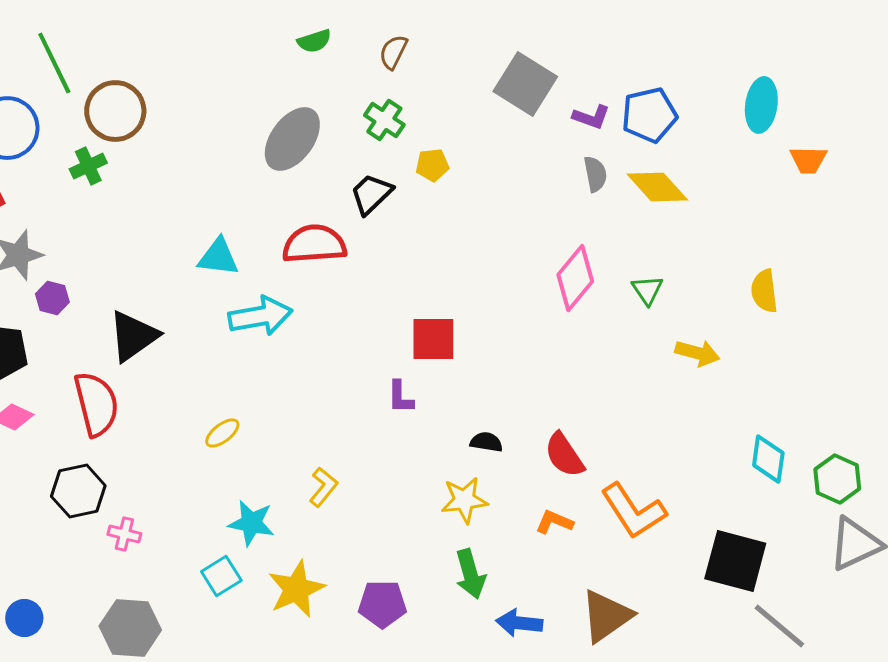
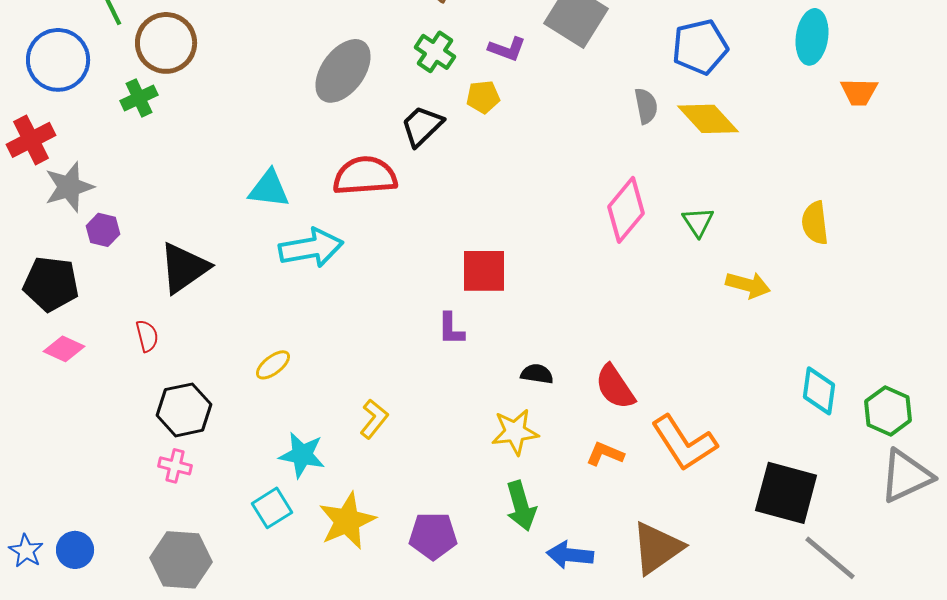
purple L-shape: (591, 117) -> (507, 49), moved
red semicircle: (96, 404) -> (147, 336), size x0.5
black hexagon: (78, 491) -> (184, 410), moved

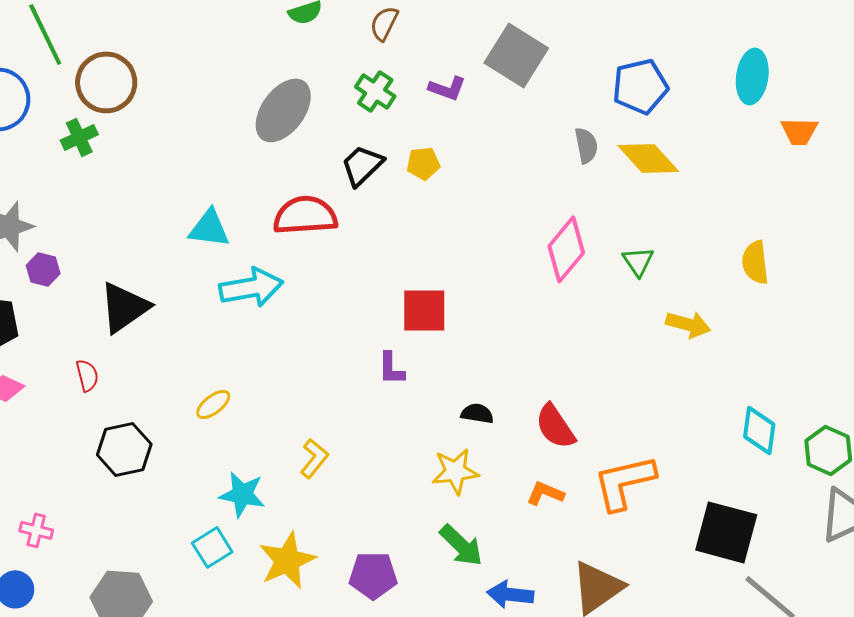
yellow pentagon: (483, 97) -> (423, 163), moved
orange L-shape: (684, 443) -> (624, 482), turned 110
pink cross: (175, 466) -> (36, 530), moved
green arrow: (521, 506) -> (461, 545), turned -30

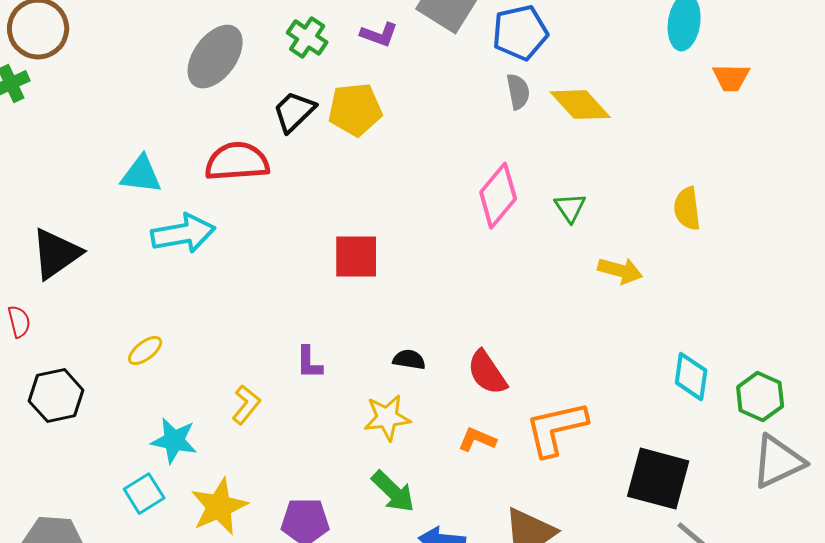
blue pentagon: (640, 86) -> (520, 33), moved
yellow pentagon: (423, 163) -> (355, 110), size x1.6
purple L-shape: (391, 368) -> (309, 363), moved

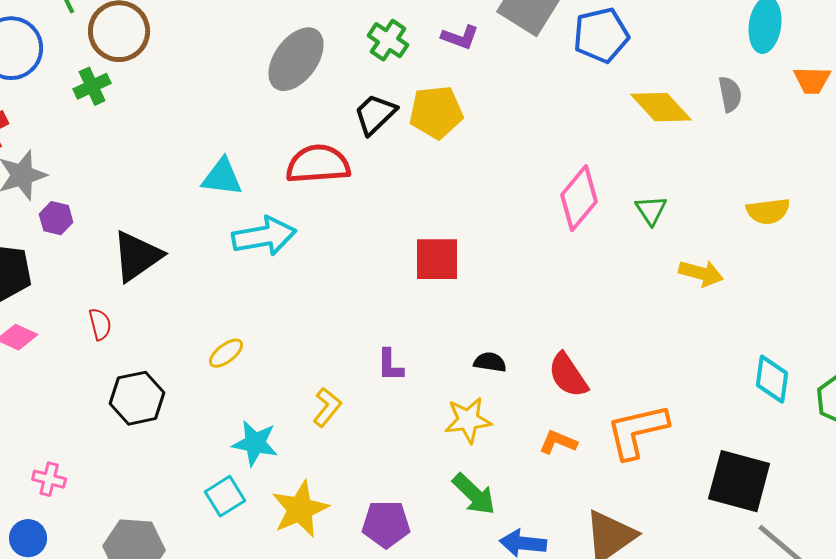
gray semicircle: (518, 92) -> (730, 94), moved
yellow semicircle: (687, 209) -> (768, 211), turned -90

